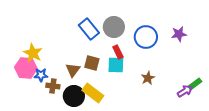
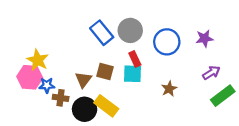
green rectangle: (195, 84) -> (223, 96), size x1.5
purple arrow: (185, 91) -> (211, 73), moved

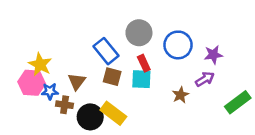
blue rectangle: (102, 33) -> (106, 51), moved
purple star: (204, 38) -> (213, 55), moved
purple arrow: (211, 73) -> (205, 79), moved
brown triangle: (83, 80) -> (77, 82), moved

